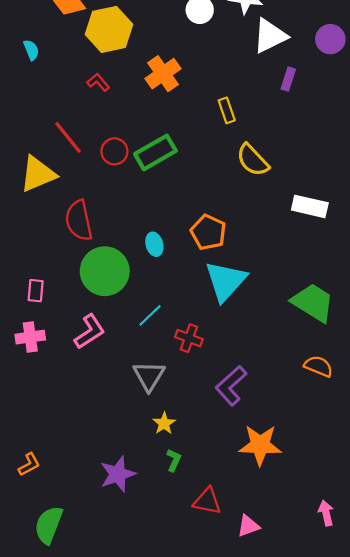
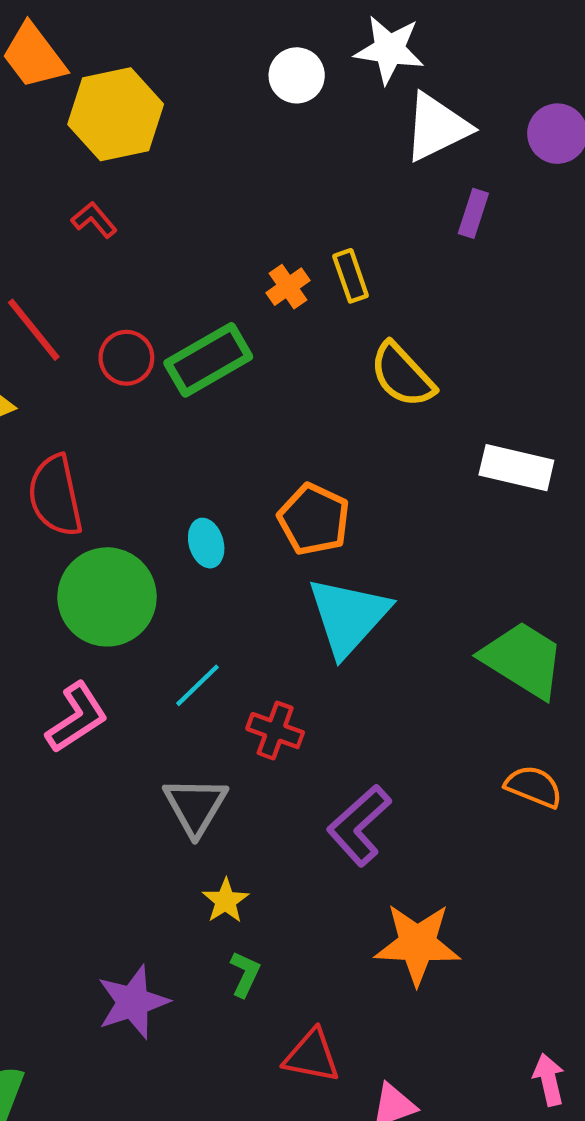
orange cross: (163, 74) -> (288, 287), moved, size x0.6

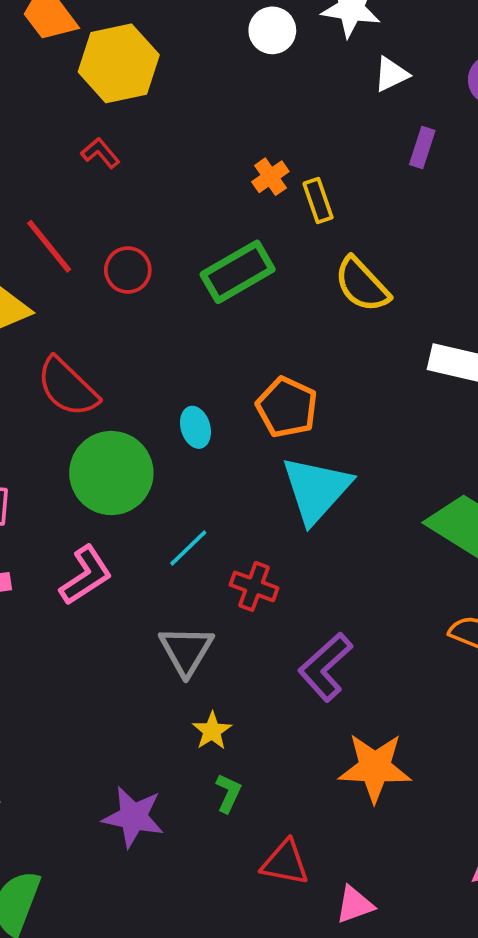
white triangle: (437, 127) -> (391, 74), size x0.6
orange cross: (288, 287) -> (270, 177), moved
green rectangle: (208, 360) -> (238, 272), moved
red semicircle: (55, 496) -> (67, 387), turned -34
purple star: (133, 1002) -> (133, 817), turned 30

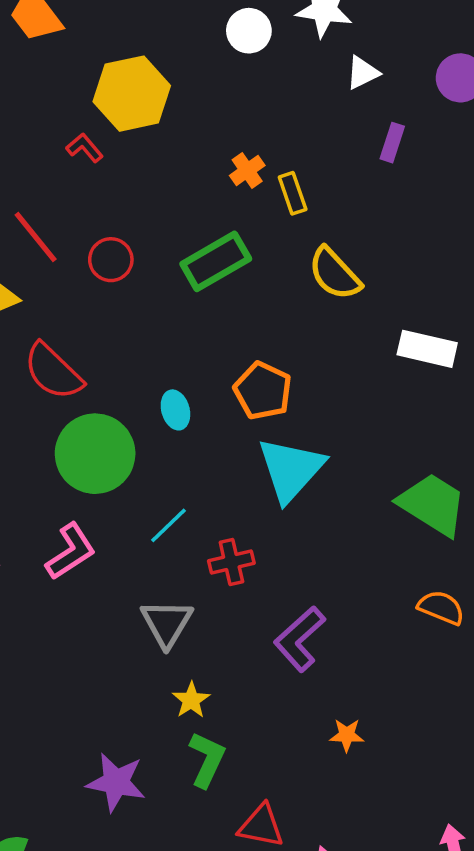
yellow hexagon: (119, 63) -> (132, 94), moved
red cross: (254, 586) -> (231, 562), turned -33
orange star: (375, 768) -> (347, 735), size x0.5
green L-shape: (228, 793) -> (207, 760), size x1.5

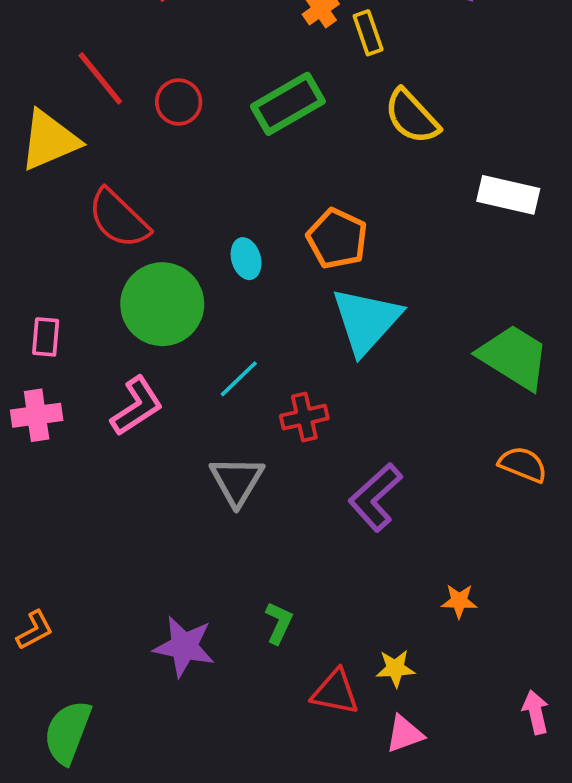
yellow star: (191, 700) -> (395, 668), moved, turned 30
orange star: (347, 735) -> (459, 601), moved
green L-shape: (207, 760) -> (279, 623), size x0.7

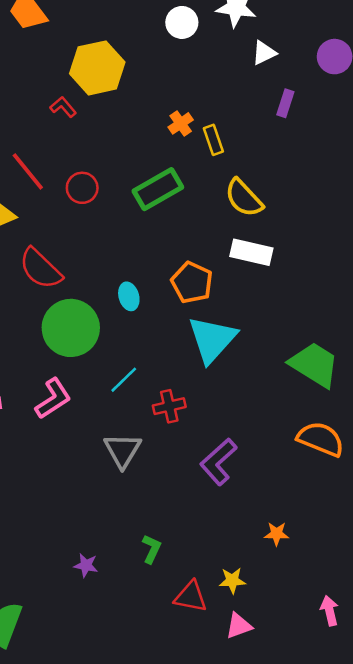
white rectangle: (508, 195) -> (251, 252), moved
orange semicircle: (523, 464) -> (321, 439), size x1.4
purple star: (184, 647) -> (86, 565), size x0.6

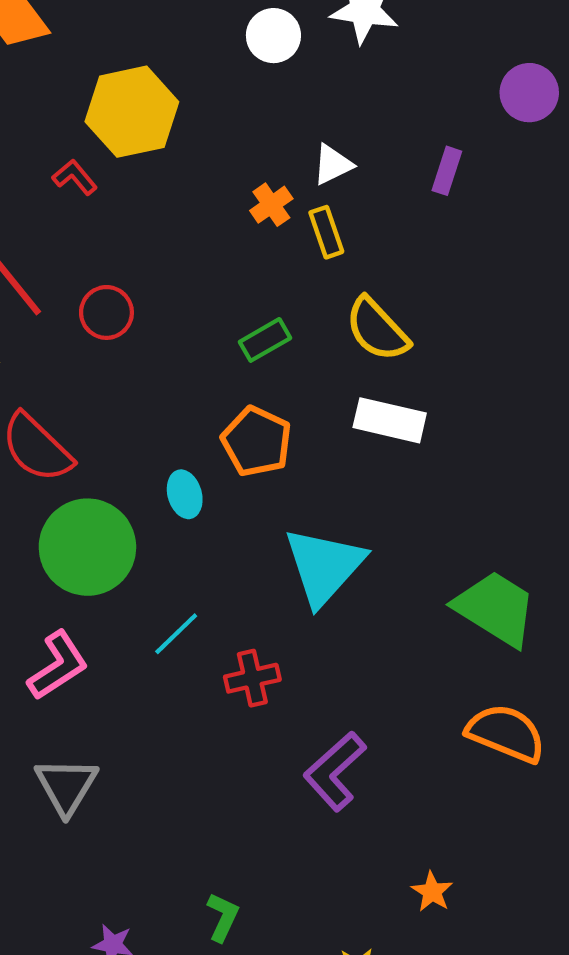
white triangle: (264, 53) -> (333, 164), moved
green rectangle: (158, 189) -> (265, 340), moved, size x0.6
orange pentagon: (192, 283) -> (257, 441), moved
gray triangle: (123, 450) -> (66, 786), moved
orange star: (277, 534) -> (432, 892), turned 30

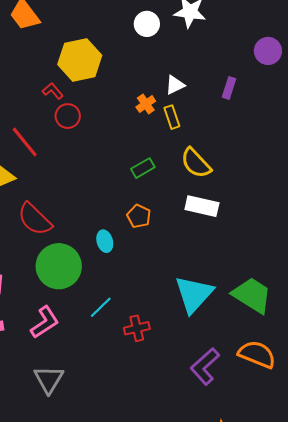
red circle: (106, 312) -> (68, 116), moved
orange pentagon: (257, 441) -> (139, 216), size x0.7
cyan triangle: (324, 566) -> (194, 294), moved
purple L-shape: (335, 771) -> (205, 366), moved

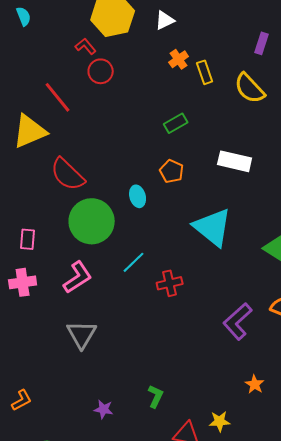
white triangle: (175, 85) -> (165, 20), moved
yellow semicircle: (196, 163) -> (250, 88), moved
cyan triangle: (194, 294) -> (213, 227), moved, turned -33

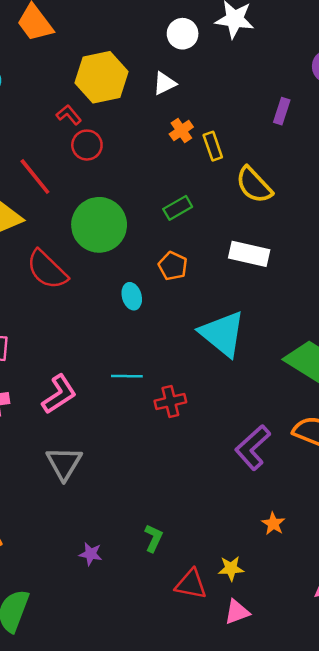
yellow semicircle: (250, 88) -> (254, 185), moved
green circle: (92, 221) -> (99, 225), moved
cyan line: (134, 262) -> (127, 376), turned 45

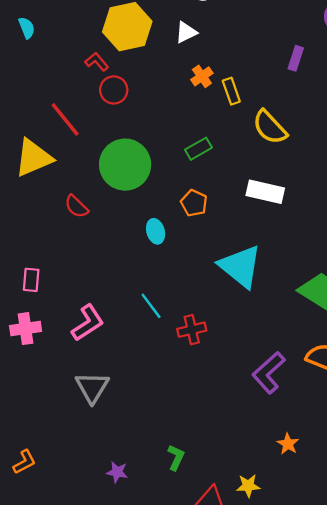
red semicircle: (47, 270) -> (76, 206), size x0.6
cyan line: (127, 376) -> (151, 306), turned 52

